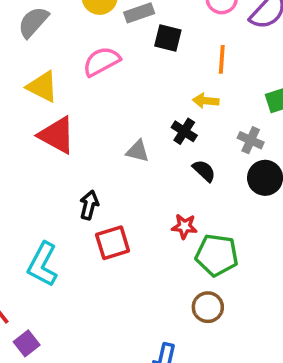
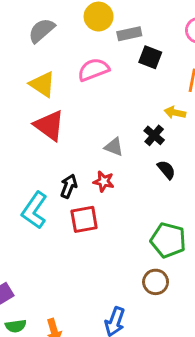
red star: (184, 226) -> (104, 181), moved
cyan L-shape: (43, 264) -> (34, 210), moved

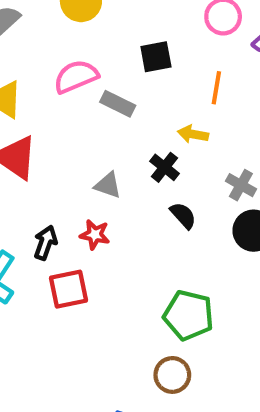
gray rectangle: (129, 34) -> (118, 104), moved, turned 40
black square: (150, 57) -> (156, 57), turned -30

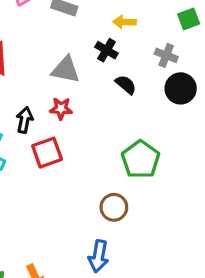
gray triangle: (108, 185) -> (66, 70), size x1.4
green pentagon: (189, 315) -> (141, 159), turned 30
brown circle: (172, 375) -> (114, 207), moved

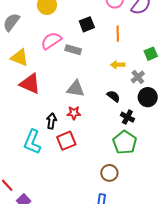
yellow arrow: (124, 22) -> (118, 65), moved
black cross: (106, 50) -> (127, 117), moved
gray cross: (166, 55) -> (138, 77), turned 32

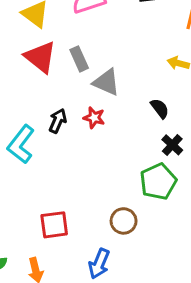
gray rectangle: (73, 50) -> (79, 59), moved, turned 35
red square: (66, 141) -> (54, 225), moved

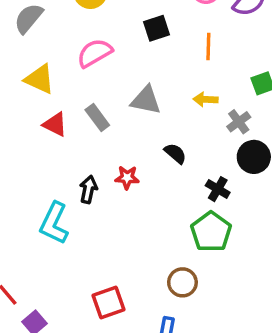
red triangle: (40, 57) -> (55, 124), size x0.7
gray triangle: (106, 82) -> (146, 100), moved
black semicircle: (160, 108) -> (175, 153), moved

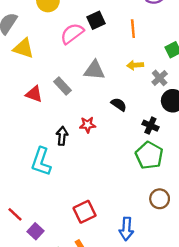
pink semicircle: (95, 53) -> (72, 34), moved
yellow triangle: (40, 79) -> (23, 48), moved
brown circle: (182, 282) -> (160, 199), moved

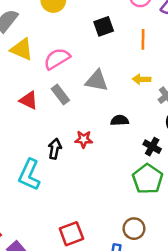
pink semicircle: (72, 34) -> (57, 59), moved
black semicircle: (119, 104) -> (120, 120), turned -42
brown circle: (160, 199) -> (134, 229), moved

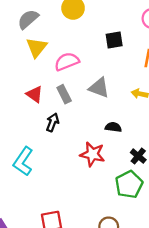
yellow triangle: (22, 49) -> (37, 47), turned 35
red star: (84, 139) -> (92, 154), moved, size x1.5
black arrow: (55, 149) -> (53, 122), moved

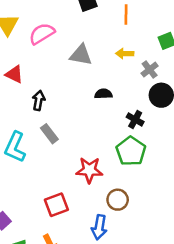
gray rectangle: (64, 94) -> (49, 134), moved
red star: (92, 154) -> (89, 170), moved

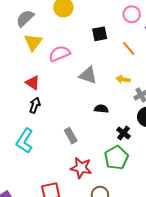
orange line: (126, 15) -> (129, 48), turned -49
black arrow: (39, 100) -> (35, 105), moved
gray rectangle: (49, 134) -> (71, 136), moved

